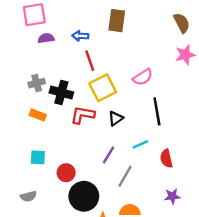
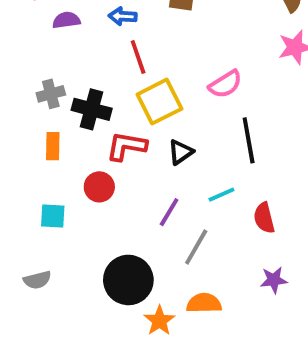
orange rectangle: (38, 115) -> (53, 146), turned 70
red circle: (66, 173) -> (99, 187), moved

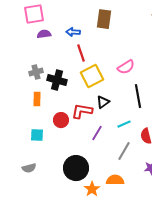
red L-shape: (126, 146) -> (82, 111), moved
gray line: (196, 247) -> (124, 151), moved

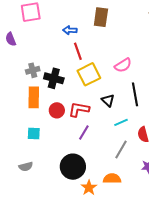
purple semicircle: (44, 34) -> (11, 39), moved, turned -104
orange rectangle: (37, 99) -> (34, 97), size x1.5
black triangle: (103, 102) -> (108, 100), moved, turned -40
red circle: (61, 120) -> (57, 110), moved
purple line: (97, 133) -> (84, 132), moved

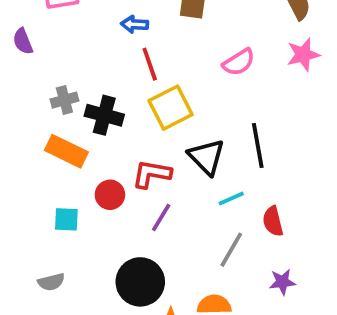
pink semicircle: (123, 65) -> (239, 62), moved
orange rectangle: (34, 97) -> (66, 151), turned -65
black triangle: (108, 100) -> (207, 157), size x1.5
red circle: (57, 110) -> (110, 195), moved

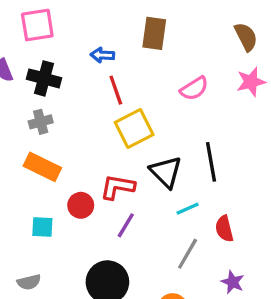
black cross: (104, 115) -> (44, 78), moved
purple star: (282, 282) -> (233, 282), turned 30

